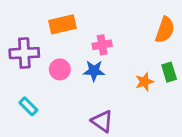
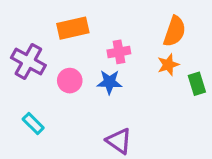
orange semicircle: (165, 30) -> (175, 31), moved
purple cross: (24, 53) -> (28, 61), turned 32
orange star: (144, 82) -> (168, 65), moved

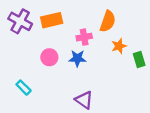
orange semicircle: (175, 31) -> (108, 21), moved
purple cross: (28, 61) -> (20, 21), moved

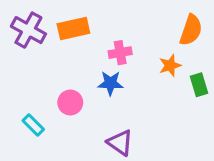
orange semicircle: (108, 21) -> (191, 30), moved
pink circle: (49, 57) -> (70, 102), moved

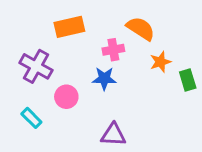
purple cross: (28, 30) -> (36, 66), moved
orange semicircle: (191, 30) -> (141, 28), moved, turned -76
purple triangle: (120, 143) -> (113, 135), turned -32

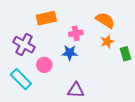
orange semicircle: (141, 28) -> (105, 20), moved
cyan rectangle: (31, 118) -> (21, 79), size x1.5

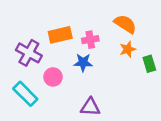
orange rectangle: (46, 18) -> (60, 35), moved

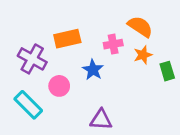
pink cross: (90, 40) -> (113, 44), moved
blue star: (83, 63) -> (93, 70), turned 30

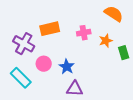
orange semicircle: (140, 27) -> (114, 14), moved
blue star: (93, 70) -> (67, 67), moved

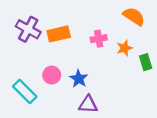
purple cross: (24, 44) -> (28, 29), moved

